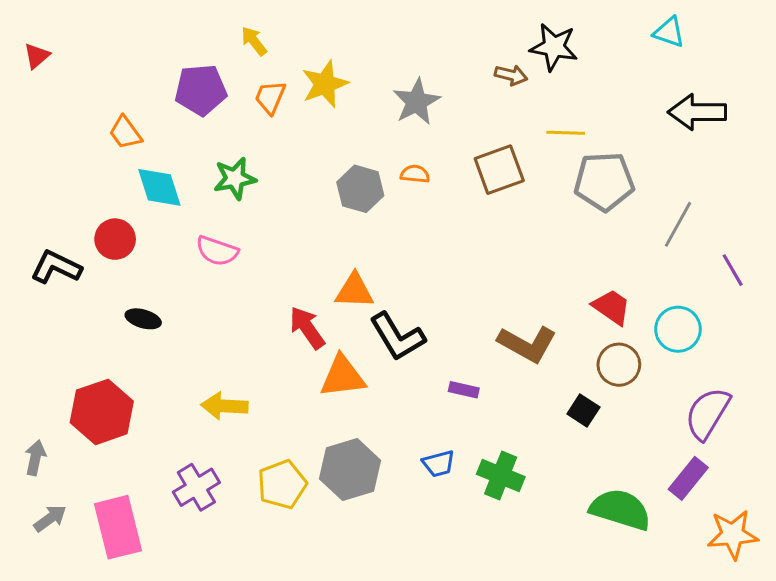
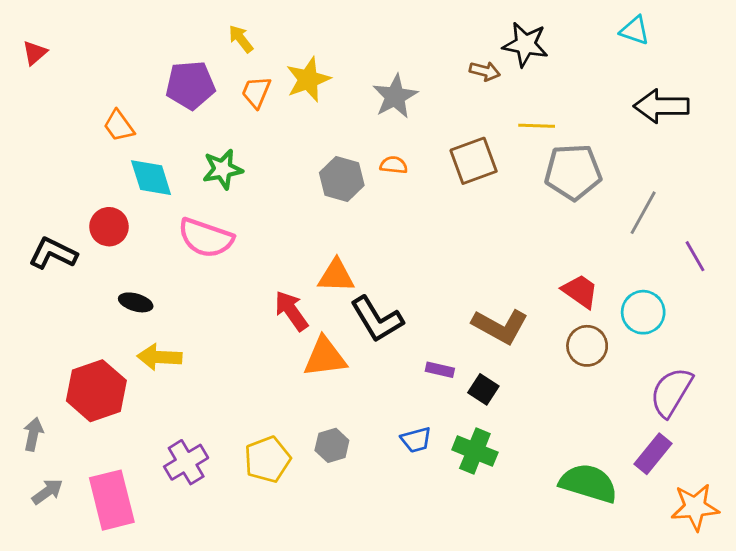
pink semicircle: (217, 251) -> (206, 238), size x1.4
yellow arrow: (224, 406) -> (159, 357), moved
black square: (583, 410) -> (483, 389), moved
gray hexagon: (350, 470) -> (332, 445), size x0.6

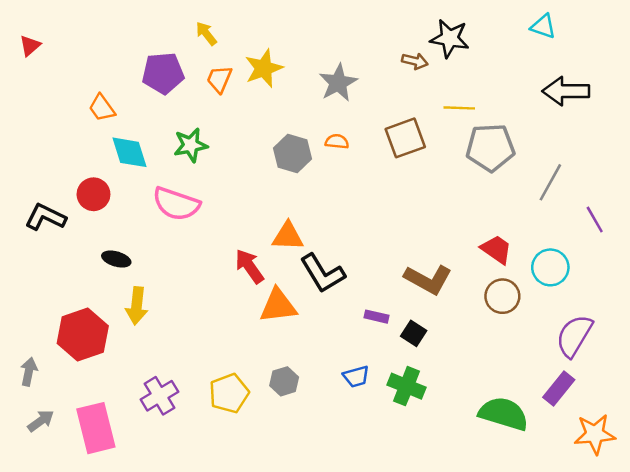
yellow arrow: (159, 357) -> (137, 306), turned -87

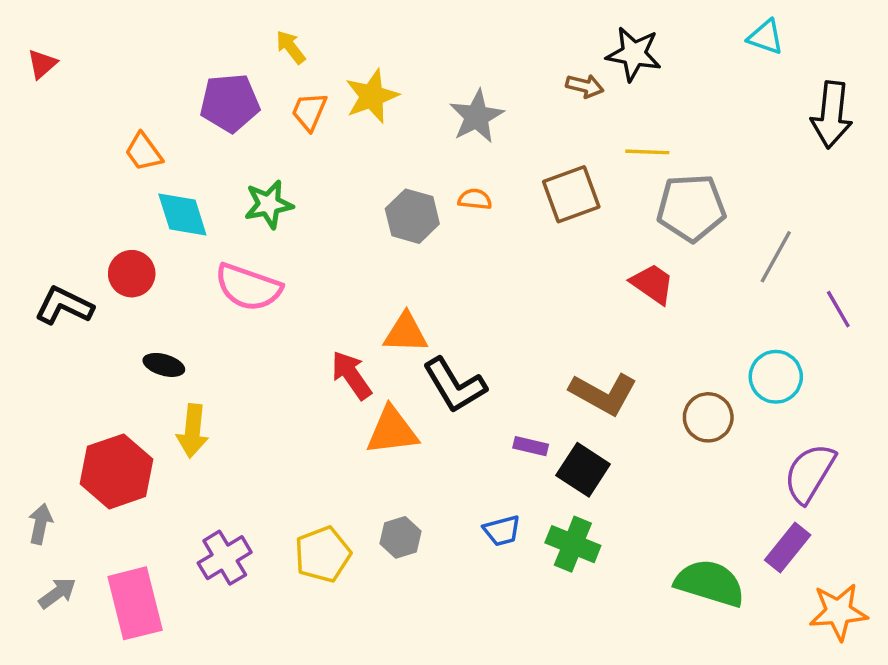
black arrow: (566, 91) -> (832, 115), moved, turned -84
red trapezoid: (496, 249) -> (652, 284), moved
black square: (414, 333) -> (583, 470), size x1.4

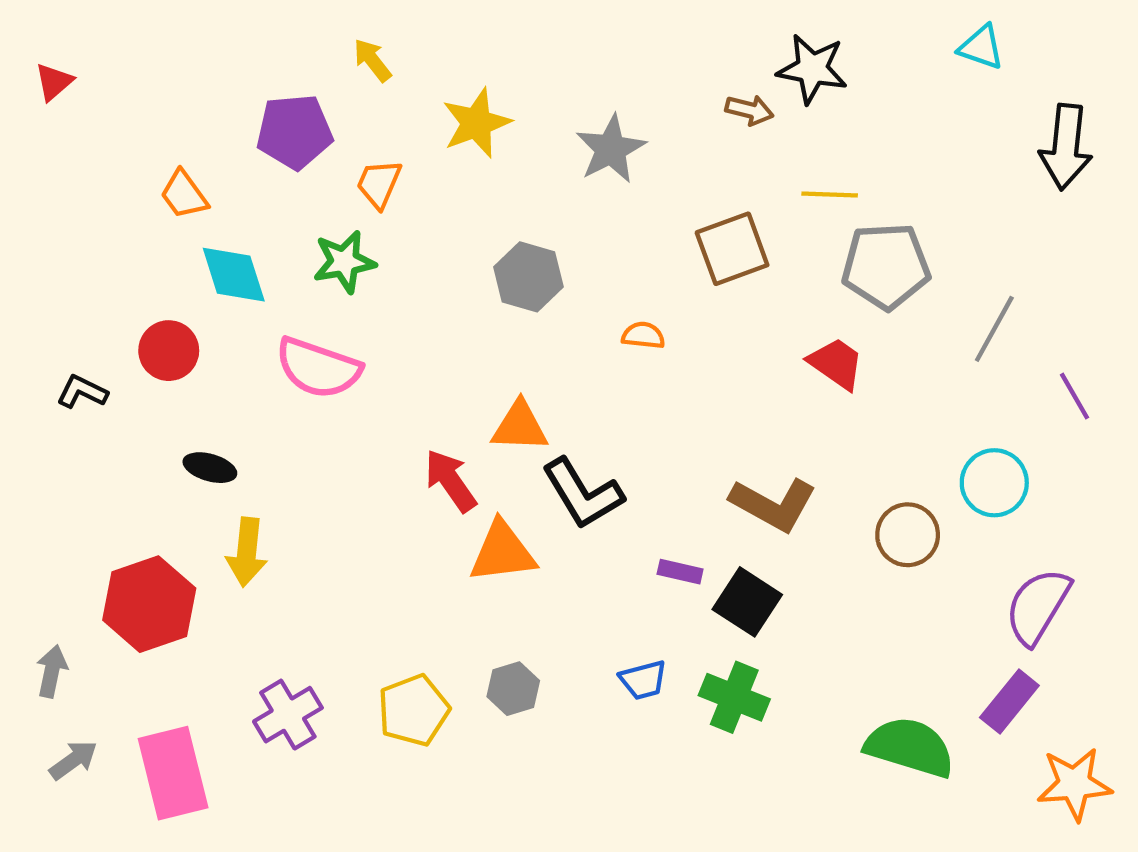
orange trapezoid: (309, 111) -> (379, 184), moved
orange semicircle: (475, 199) -> (643, 335), moved
black L-shape: (64, 306) -> (82, 392), size x0.7

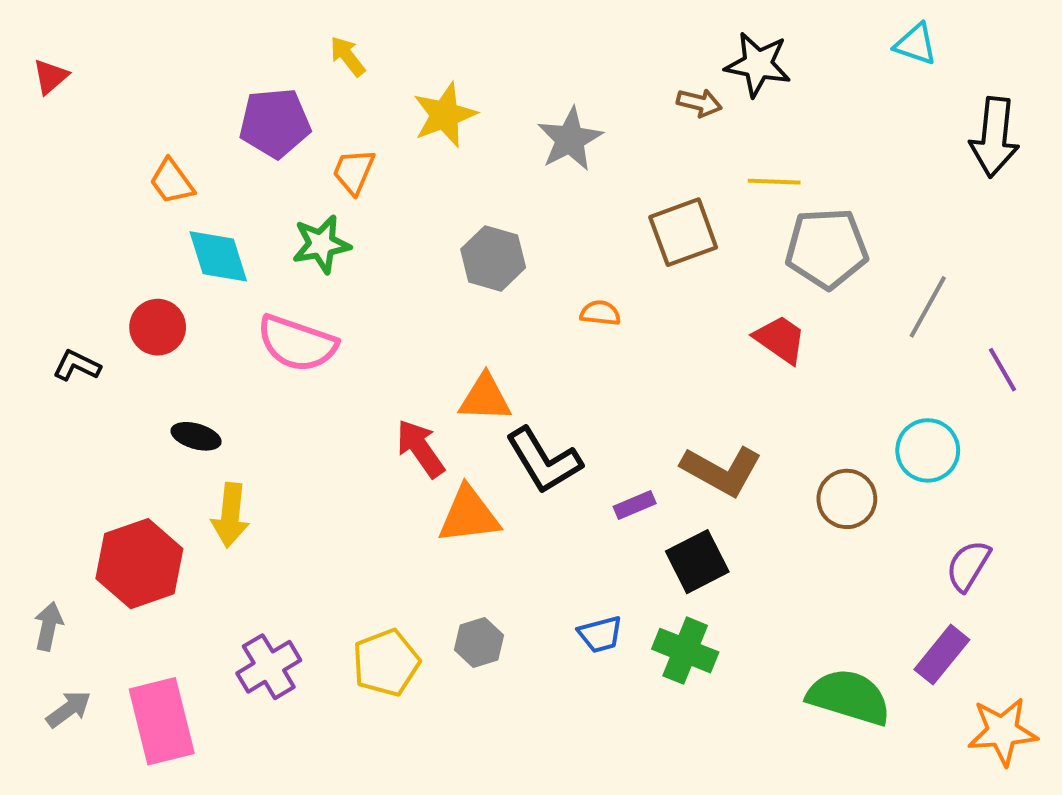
purple rectangle: (680, 572) -> (635, 505), moved, turned -36
black square: (747, 602) -> (697, 562), turned 30
purple semicircle: (1038, 606) -> (968, 566), size x0.7

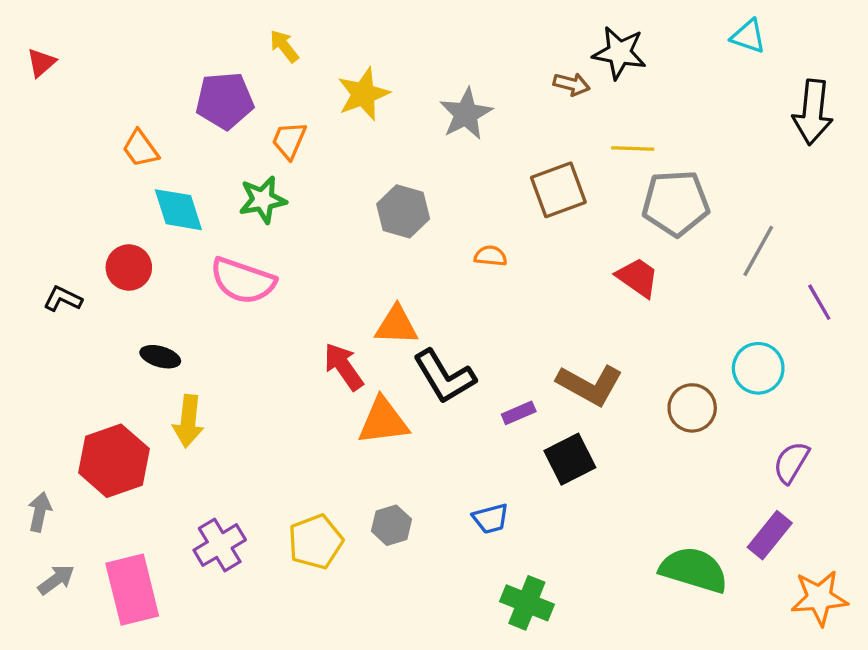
green cross: (685, 651) -> (527, 603), moved

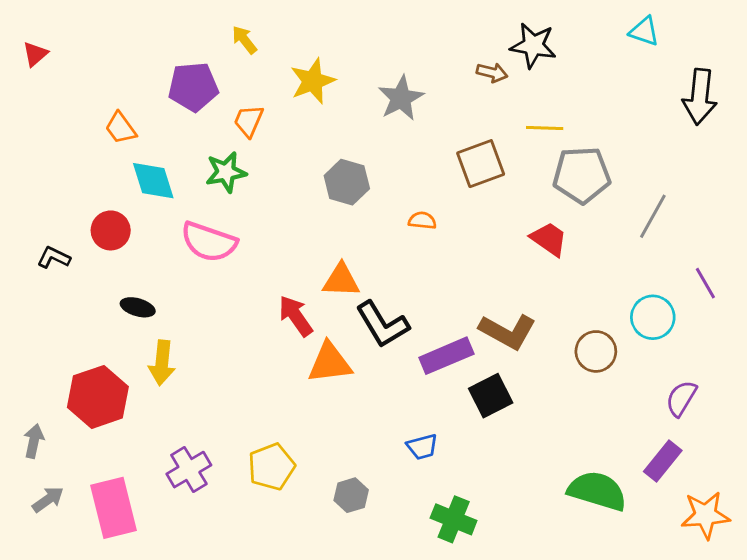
purple line: (819, 302) -> (705, 283), moved
purple rectangle: (519, 413) -> (446, 356), size x1.8
gray hexagon: (391, 525) -> (351, 495), moved

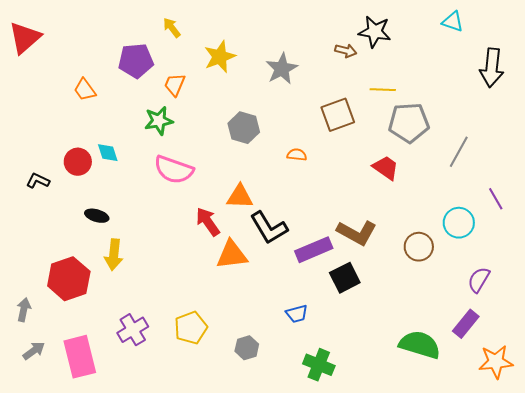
red triangle: (35, 54) -> (25, 38), size x1.8
cyan diamond: (153, 181) -> (108, 153), moved, size x0.7
pink semicircle: (209, 242) -> (174, 170), moved

